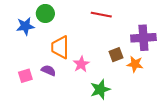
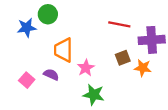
red line: (101, 15) -> (119, 24), moved
pink square: (25, 76) -> (27, 80), turned -32
green star: (100, 89) -> (94, 95), moved, turned 30

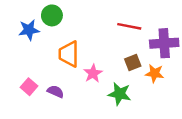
purple semicircle: (51, 75) -> (56, 91), moved
green star: (94, 95) -> (120, 94), moved

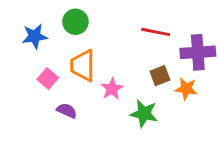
green circle: (52, 15) -> (75, 22), moved
pink square: (29, 87) -> (48, 79), moved

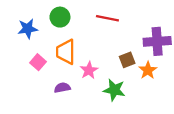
red line: (156, 32) -> (107, 18), moved
orange star: (186, 89) -> (148, 70), turned 30
purple semicircle: (67, 111) -> (62, 88), moved, turned -35

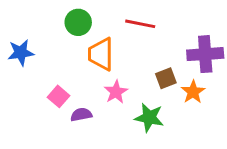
blue star: (28, 29) -> (21, 53), moved
orange trapezoid: (66, 52) -> (101, 54), moved
pink square: (38, 62) -> (59, 96), moved

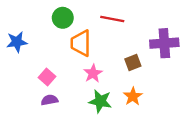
orange star: (193, 92) -> (133, 96), moved
purple semicircle: (81, 115) -> (49, 100), moved
green star: (149, 118) -> (100, 101), moved

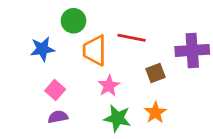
red line: (112, 19) -> (131, 38), moved
blue star: (17, 42) -> (42, 49), moved

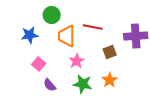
purple semicircle: (58, 117) -> (50, 85), moved, turned -120

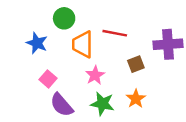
blue star: (30, 35) -> (37, 43), turned 30
purple semicircle: (50, 85) -> (62, 105), size x1.5

